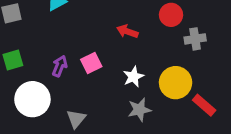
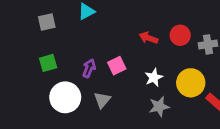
red circle: (171, 15) -> (180, 35), moved
gray triangle: (76, 119) -> (102, 100), moved

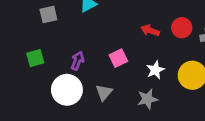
green square: (48, 63) -> (35, 58), moved
purple arrow: (89, 68) -> (77, 61), moved
gray star: (159, 107) -> (147, 99), moved

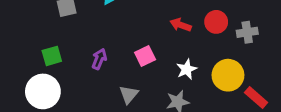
white circle: (67, 90) -> (43, 91), moved

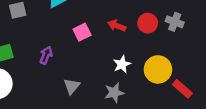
gray cross: (247, 32) -> (175, 22), moved, turned 30
pink square: (145, 56) -> (82, 32), moved

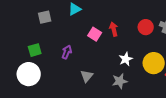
red arrow: (117, 26) -> (114, 29), moved, turned 56
pink square: (82, 32) -> (95, 34), turned -32

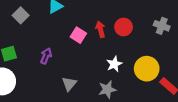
gray square: (45, 17) -> (21, 15), turned -32
red circle: (146, 27) -> (124, 27), moved

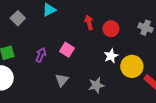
red arrow: (100, 29) -> (89, 22), moved
pink square: (78, 35) -> (67, 50), moved
white star: (114, 64) -> (111, 56), moved

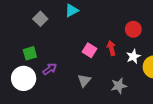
red arrow: (89, 22) -> (111, 48), moved
purple arrow: (41, 55) -> (50, 69), moved, turned 32

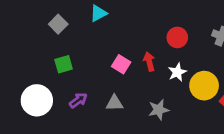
green square: (30, 53) -> (64, 64), moved
purple arrow: (50, 69) -> (78, 100), moved
gray triangle: (84, 80) -> (114, 103), turned 48

